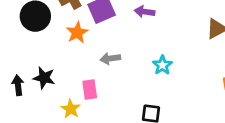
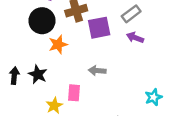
orange star: (77, 33) -> (58, 44), moved
cyan star: (162, 65) -> (153, 97), moved

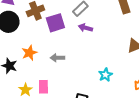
orange star: (58, 44) -> (29, 53), moved
pink rectangle: (74, 93) -> (43, 87), moved

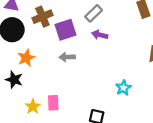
orange star: (29, 53) -> (26, 58), moved
gray arrow: (57, 58) -> (67, 57), moved

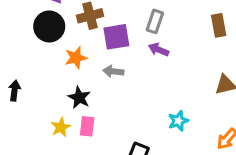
gray rectangle: (94, 13) -> (155, 21), turned -36
orange star: (26, 58) -> (76, 58), moved
black star: (14, 80) -> (79, 98), moved

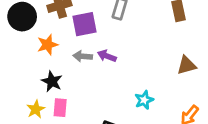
purple arrow: (159, 50) -> (107, 56), moved

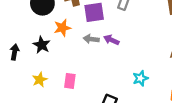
black star: (52, 81) -> (42, 45), moved
yellow star: (36, 109) -> (40, 80), moved

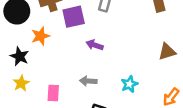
gray arrow: (91, 39) -> (88, 81), moved
yellow star: (40, 80) -> (21, 83), moved

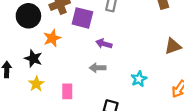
purple square: (74, 17) -> (82, 18), turned 30
gray arrow: (88, 81) -> (98, 68), moved

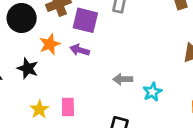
purple arrow: (104, 44) -> (80, 50), moved
gray arrow: (98, 68) -> (123, 79), moved
yellow star: (36, 84) -> (39, 109), moved

